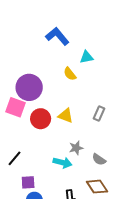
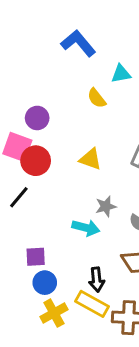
purple circle: (29, 87) -> (37, 118), size x0.6
red circle: (41, 119) -> (36, 161), moved
black line: (15, 158) -> (19, 197), moved

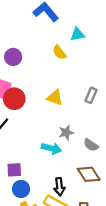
purple circle: (37, 118) -> (13, 57), moved

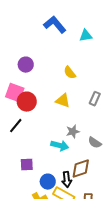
cyan triangle: (77, 34) -> (86, 36), moved
yellow semicircle: (59, 52) -> (70, 73), moved
brown diamond: (89, 174) -> (81, 169), moved, turned -75
blue circle: (21, 189) -> (48, 182), moved

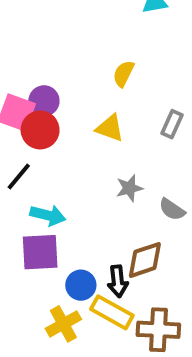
purple circle: (26, 65) -> (44, 101), moved
yellow semicircle: (70, 73) -> (124, 74), turned 64
cyan arrow: (60, 146) -> (48, 215), moved
purple square: (27, 165) -> (40, 252), size x1.5

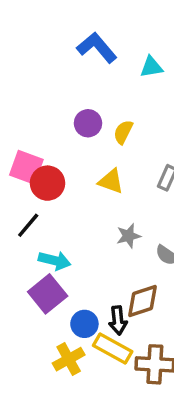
purple circle: (44, 101) -> (88, 123), moved
purple square: (40, 252) -> (48, 294), turned -36

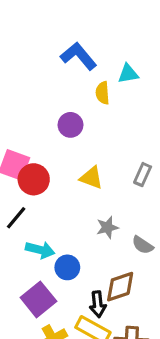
yellow semicircle: (123, 132) -> (103, 93), moved, turned -30
purple square: (48, 294) -> (38, 299), moved
blue circle: (84, 324) -> (67, 267), moved

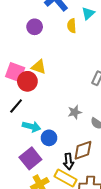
cyan triangle: (128, 74) -> (88, 13), turned -32
purple circle: (71, 125) -> (35, 27), moved
yellow triangle: (91, 178) -> (39, 67), moved

